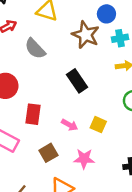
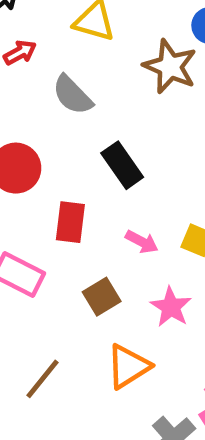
black rectangle: (77, 81) -> (122, 165), moved
pink star: (84, 159) -> (171, 307), turned 30

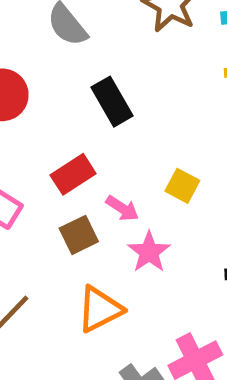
red rectangle: (70, 222) -> (73, 174), moved, turned 45
pink arrow: (142, 242) -> (122, 208), moved

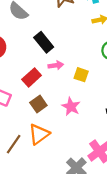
pink arrow: (122, 208) -> (56, 65), moved, turned -32
orange triangle: (100, 309) -> (39, 134), moved

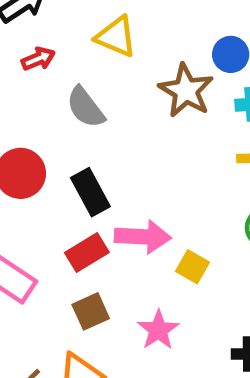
black rectangle: (44, 42) -> (90, 192), moved
pink arrow: (56, 65) -> (143, 237), size x1.6

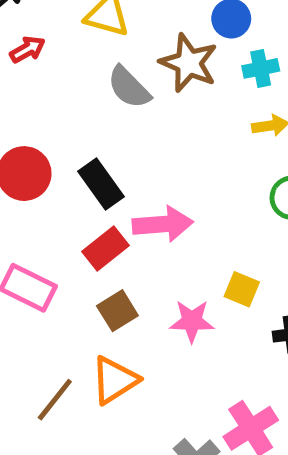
gray semicircle: (86, 107) -> (129, 87), moved
yellow square: (193, 267) -> (242, 289), moved
pink star: (158, 330) -> (192, 321), turned -30

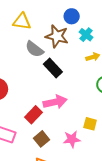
cyan cross: (261, 68) -> (86, 35), turned -32
black rectangle: (101, 184) -> (53, 68), moved

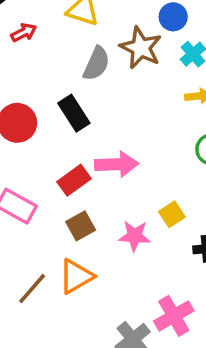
gray semicircle: (34, 49) -> (96, 64), turned -114
black rectangle: (53, 68) -> (74, 113), moved
yellow square: (90, 124) -> (172, 214), turned 32

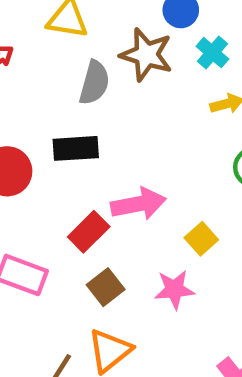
black rectangle: (74, 113) -> (76, 148), turned -52
yellow square: (172, 214) -> (201, 239), moved

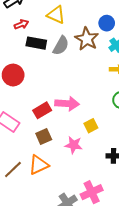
black rectangle: (76, 148) -> (36, 43), moved

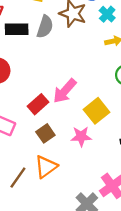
pink arrow: (67, 104) -> (65, 91), turned 140
yellow square: (91, 126) -> (97, 111), size x1.5

